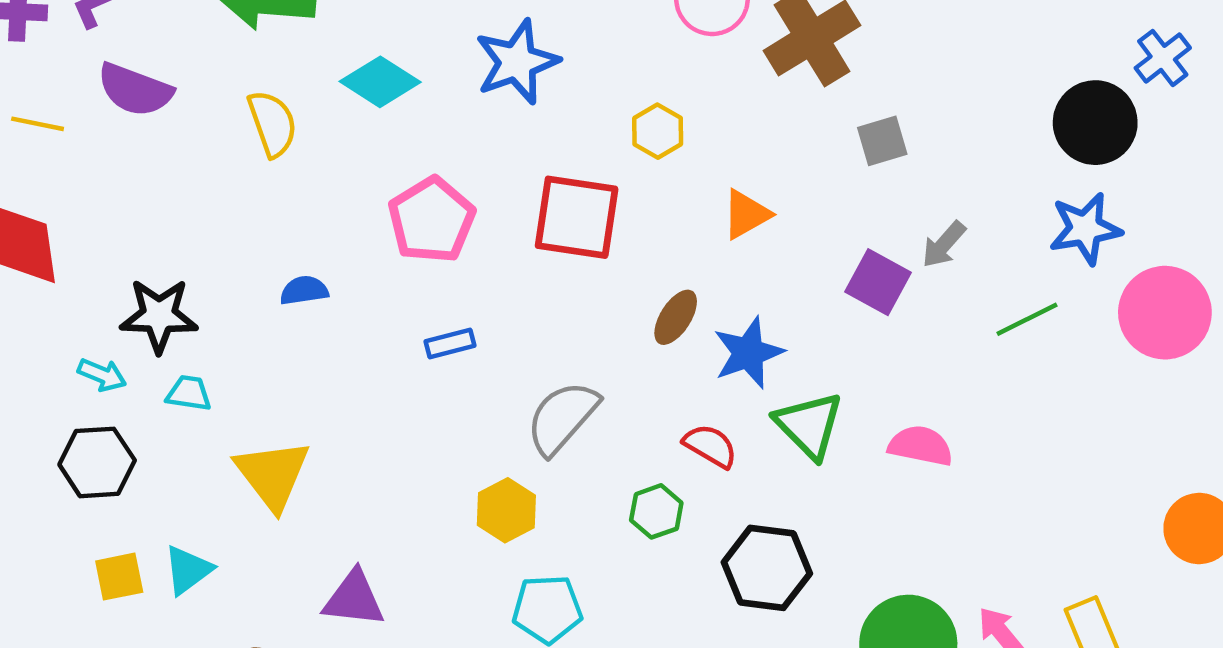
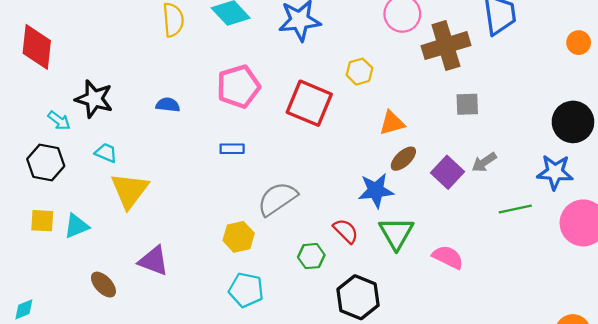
brown ellipse: (676, 317) -> (403, 159), moved
cyan trapezoid: (189, 393) -> (106, 153), moved

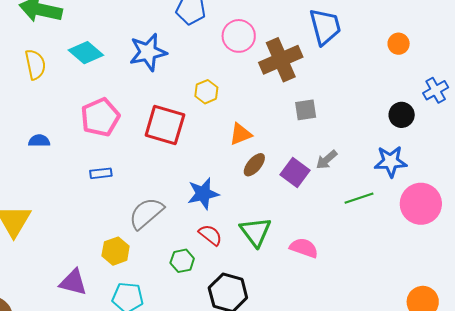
black circle: (573, 122) -> (402, 115), size x0.7
blue star: (376, 190) -> (203, 194), moved
purple triangle: (154, 261) -> (73, 282), moved

